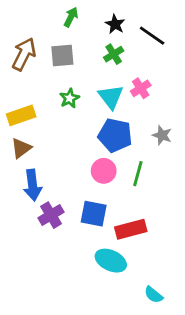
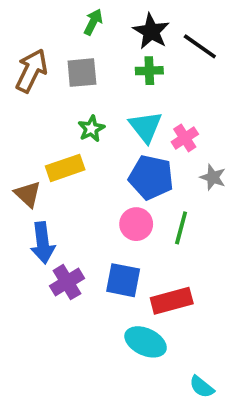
black star: (115, 24) -> (151, 31), size x1.4
green cross: (114, 54) -> (149, 71), turned 30
pink cross: (141, 88) -> (185, 138), moved
yellow rectangle: (21, 115) -> (65, 168), moved
brown triangle: (21, 148) -> (28, 194), turned -40

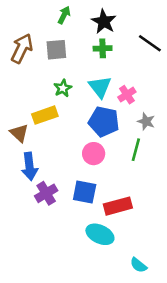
black line: (200, 46) -> (150, 43), moved
green line: (181, 228) -> (136, 150), moved

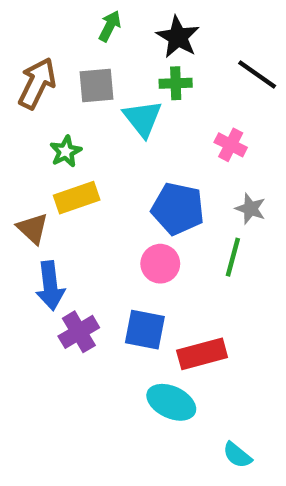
cyan triangle: (100, 87) -> (143, 118), moved
green star: (63, 88) -> (66, 151), moved
pink cross: (127, 95) -> (231, 145), moved, turned -30

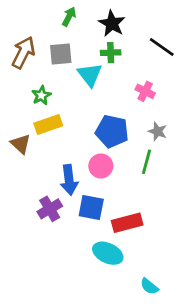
blue arrow: (50, 286) -> (69, 180), moved

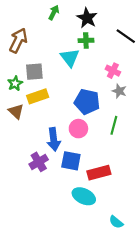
gray square: (61, 54) -> (34, 72), moved
green star: (41, 95) -> (15, 83), moved
gray star: (158, 131) -> (119, 91), moved

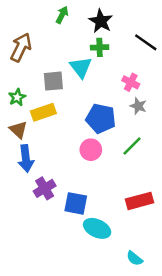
gray square: (34, 72) -> (53, 81), moved
green line: (114, 125) -> (132, 146), turned 30
blue arrow: (54, 139) -> (26, 158), moved
blue square: (71, 161) -> (76, 203), moved
red rectangle: (99, 173) -> (139, 201), moved

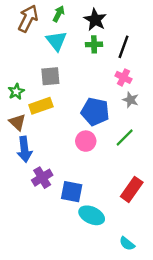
black line: (146, 42) -> (123, 47), moved, turned 75
brown arrow: (21, 47) -> (28, 18), moved
cyan triangle: (81, 67) -> (56, 41), moved
red rectangle: (139, 201) -> (132, 189), turned -40

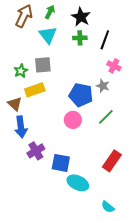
pink cross: (123, 77) -> (114, 66), moved
green star: (16, 92) -> (21, 71), moved
gray star: (131, 100) -> (103, 86), moved

